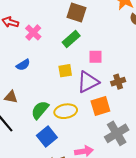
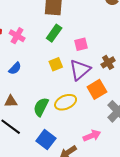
blue square: (47, 136) -> (46, 140), moved

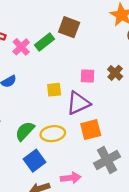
green rectangle: (54, 33) -> (44, 42), moved
brown cross: (108, 62) -> (115, 73), moved, turned -32
blue square: (46, 140) -> (35, 161), moved

